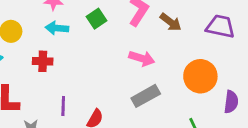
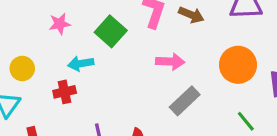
green square: (96, 19) -> (111, 31), size x1.4
cyan arrow: (57, 28) -> (81, 64), moved

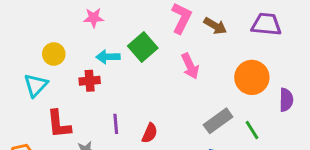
green square: (111, 31) -> (143, 47), moved
pink arrow: (170, 62) -> (190, 66), turned 55
gray rectangle: (185, 101) -> (218, 121), moved

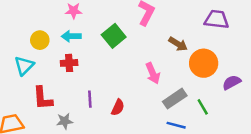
brown arrow: (215, 26) -> (178, 44), moved
cyan arrow: (108, 57) -> (71, 36), moved
pink arrow: (190, 66) -> (153, 73), moved
purple semicircle: (286, 100) -> (232, 82), turned -120

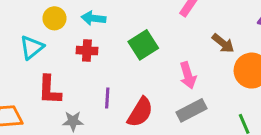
green square: (114, 36) -> (143, 45), moved
gray rectangle: (175, 99) -> (192, 110), moved
red semicircle: (118, 107) -> (140, 112), size x1.5

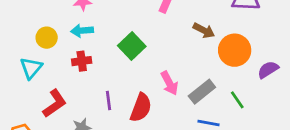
pink arrow: (188, 75) -> (169, 83), moved
red L-shape: (49, 90) -> (55, 103), turned -116
gray rectangle: (192, 110) -> (202, 92), moved

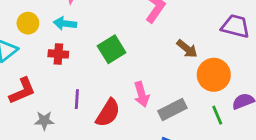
green line: (237, 100) -> (217, 115), moved

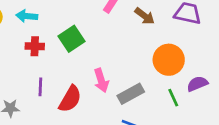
brown arrow: (187, 49) -> (145, 16), moved
red cross: (58, 54) -> (35, 46), moved

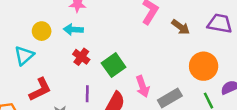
green square: (72, 39) -> (114, 65), moved
red cross: (35, 46) -> (81, 57), turned 35

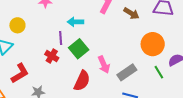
cyan arrow: (73, 30) -> (75, 22), moved
red cross: (81, 57) -> (52, 56), moved
purple line: (87, 94) -> (61, 38), moved

